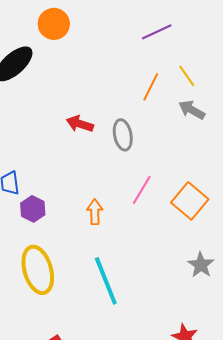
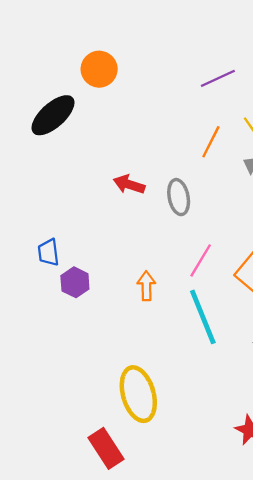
yellow ellipse: (38, 270) -> (138, 394), moved
cyan line: (106, 281) -> (203, 317), moved

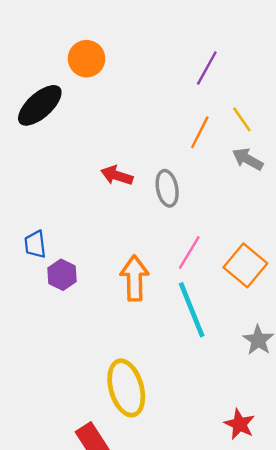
purple line: (218, 78) -> (207, 68), turned -36
orange arrow: (146, 286) -> (134, 278), size x1.5

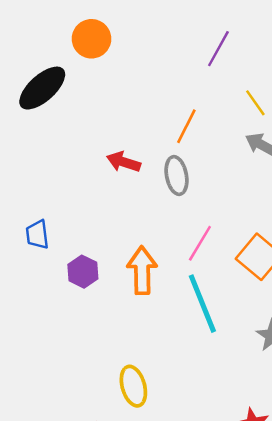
orange line: (200, 132) -> (186, 126), moved
purple hexagon: (62, 275) -> (83, 272), moved
yellow ellipse: (126, 388) -> (133, 386), size x0.7

